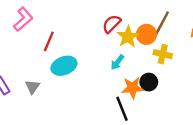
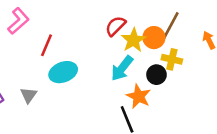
cyan arrow: (117, 62) -> (122, 68), size x1.5
black circle: (149, 82) -> (156, 75), moved
orange star: (132, 88) -> (139, 96), turned 30

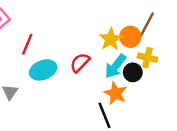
red semicircle: (116, 26) -> (80, 63), moved
cyan arrow: (122, 68) -> (116, 66), moved

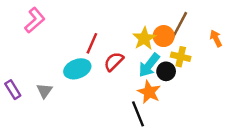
red line: (27, 44) -> (92, 43), moved

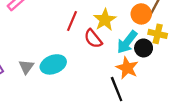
yellow star: (144, 38) -> (105, 20), moved
red semicircle: (114, 62) -> (93, 39), turned -84
cyan ellipse: (77, 69) -> (53, 64), moved

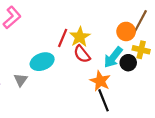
yellow star: (105, 20) -> (80, 37), moved
cyan ellipse: (53, 64) -> (42, 62), moved
orange star: (127, 68) -> (100, 81), moved

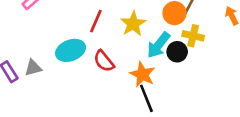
yellow star: (80, 37) -> (133, 24), moved
red semicircle: (82, 54) -> (104, 61), moved
gray triangle: (21, 80) -> (33, 68), moved, turned 40

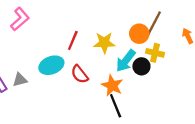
yellow star: (133, 24) -> (104, 43), turned 30

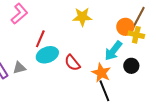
red line: (73, 40) -> (40, 39), moved
yellow star: (104, 43) -> (82, 17), moved
yellow cross: (155, 53) -> (136, 35), moved
black circle: (141, 66) -> (131, 66), moved

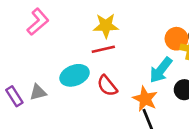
yellow star: (82, 17) -> (106, 26), moved
red line: (40, 39) -> (103, 49), moved, turned 54

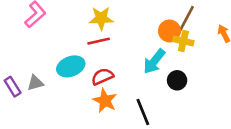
red semicircle: (107, 86) -> (102, 77), turned 105
orange star: (145, 99) -> (105, 101), moved

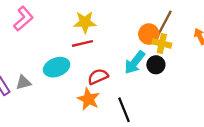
red semicircle: (102, 77) -> (98, 77), moved
black circle: (177, 80) -> (156, 65), moved

